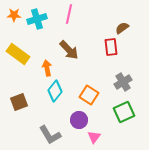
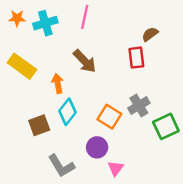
gray cross: (123, 82) -> (139, 106), moved
brown square: (19, 102) -> (39, 125), moved
green square: (124, 112) -> (166, 126), moved

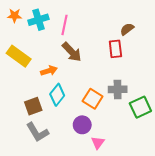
pink line: (85, 17) -> (64, 25), moved
orange arrow: (58, 83) -> (49, 71), turned 84
gray cross: (139, 106) -> (118, 89), turned 30
gray L-shape: (61, 166) -> (37, 132), moved

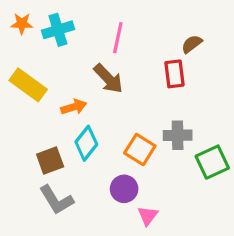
pink line: (64, 25) -> (118, 38), moved

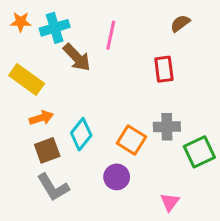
brown semicircle: (192, 44) -> (180, 23), moved
brown arrow: (108, 79) -> (77, 57), moved
orange arrow: (74, 107) -> (41, 118), moved
pink triangle: (148, 216) -> (170, 202), moved

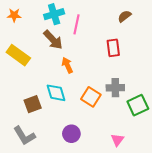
cyan cross: (55, 28) -> (54, 14), moved
orange arrow: (41, 118) -> (67, 65), moved, turned -98
cyan diamond: (81, 134) -> (56, 93), turned -55
purple circle: (117, 177) -> (71, 134), moved
gray L-shape: (53, 187) -> (24, 136), moved

